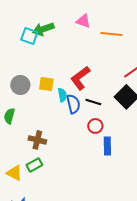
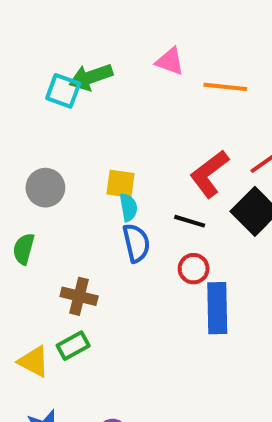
red L-shape: (80, 78) -> (209, 174), moved
yellow square: (46, 84) -> (120, 184), moved
blue semicircle: (73, 104) -> (136, 243), moved
blue rectangle: (107, 146) -> (217, 308), size x1.4

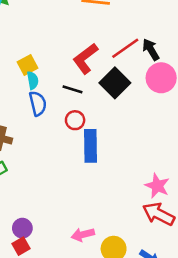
yellow square: (120, 184) -> (27, 65), turned -36

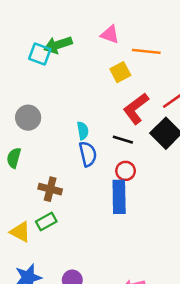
yellow square: (27, 65) -> (120, 72), moved
blue rectangle: (90, 146) -> (119, 197), moved

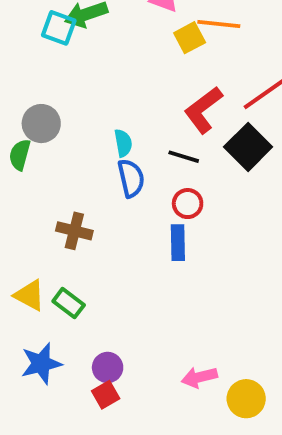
yellow square: (120, 72) -> (190, 38), moved
green semicircle: (14, 158) -> (20, 155), moved
blue rectangle: (119, 197) -> (178, 243), size x0.7
green rectangle: (46, 222) -> (69, 303), moved, turned 66

